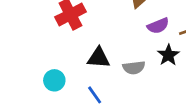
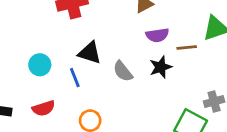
gray semicircle: (134, 68) -> (123, 71), turned 45
blue line: (95, 95) -> (75, 78), moved

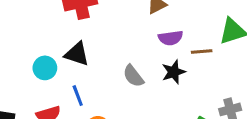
black triangle: (90, 53) -> (77, 54), moved
blue line: (75, 78) -> (78, 96), moved

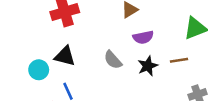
brown line: (202, 51) -> (179, 60), moved
gray semicircle: (133, 76) -> (113, 60), moved

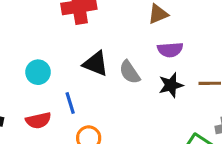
black triangle: (65, 56) -> (96, 64), moved

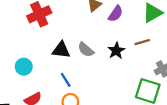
purple semicircle: (170, 50) -> (116, 14), moved, turned -36
blue line: (70, 103) -> (66, 80), moved

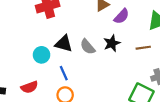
black star: (116, 51) -> (112, 43), moved
cyan circle: (24, 67) -> (42, 55), moved

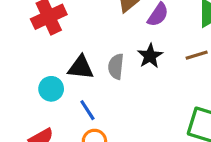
gray semicircle: (88, 47) -> (116, 66), turned 56

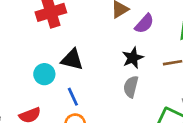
gray semicircle: (116, 66) -> (131, 87), moved

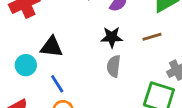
black star: (133, 58) -> (112, 37), turned 30

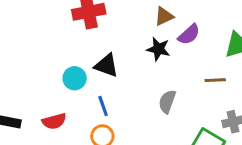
black star: (112, 37) -> (158, 49), moved

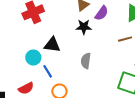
gray semicircle: (167, 102) -> (86, 61), moved
blue line: (103, 106) -> (48, 71), moved

